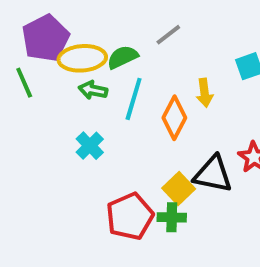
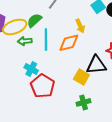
orange diamond: (174, 118) -> (69, 43), turned 65
red pentagon: (130, 216) -> (43, 86), moved
green cross: (172, 217) -> (84, 102), moved

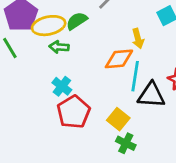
cyan line: (46, 39) -> (135, 76), moved
yellow square: (81, 77) -> (118, 119), moved
green cross: (84, 102) -> (126, 143), turned 32

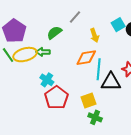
yellow ellipse: (49, 26) -> (25, 55), moved
yellow arrow: (138, 38) -> (94, 35), moved
yellow square: (118, 119) -> (89, 101), turned 35

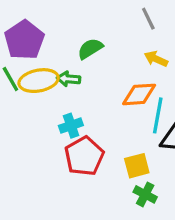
gray line: (75, 17) -> (148, 19), moved, turned -72
yellow arrow: (94, 35) -> (156, 59), turned 128
cyan cross: (47, 80) -> (71, 126), turned 32

